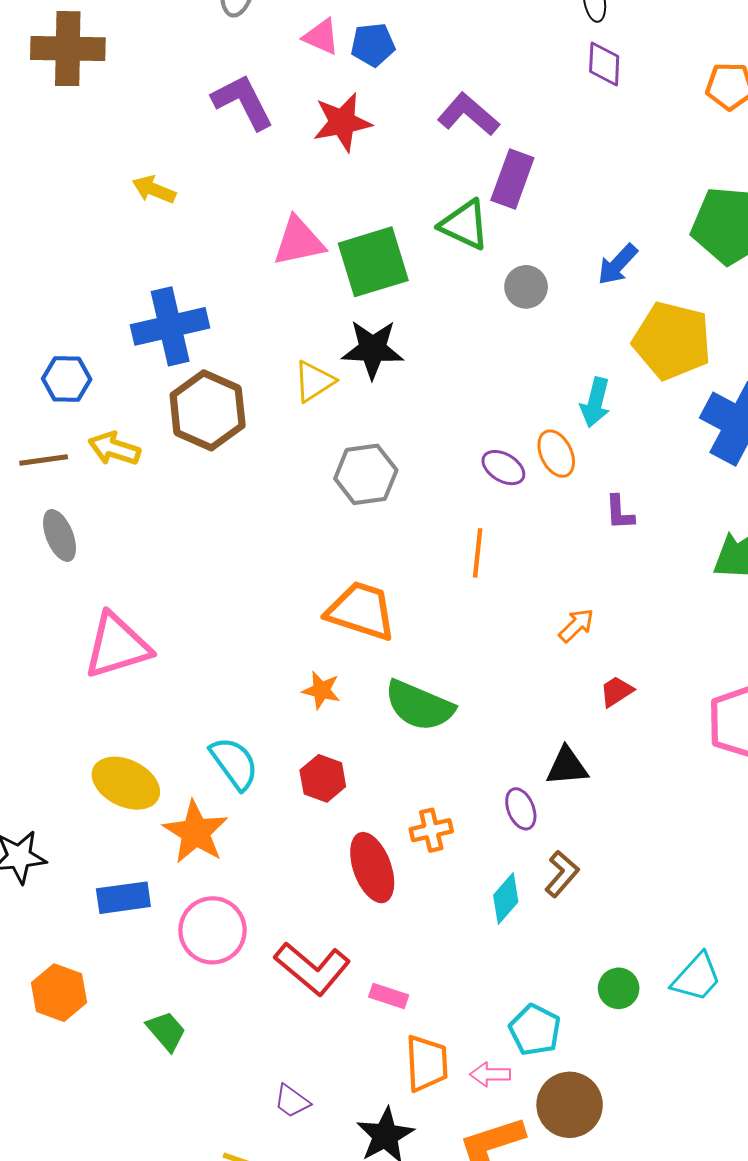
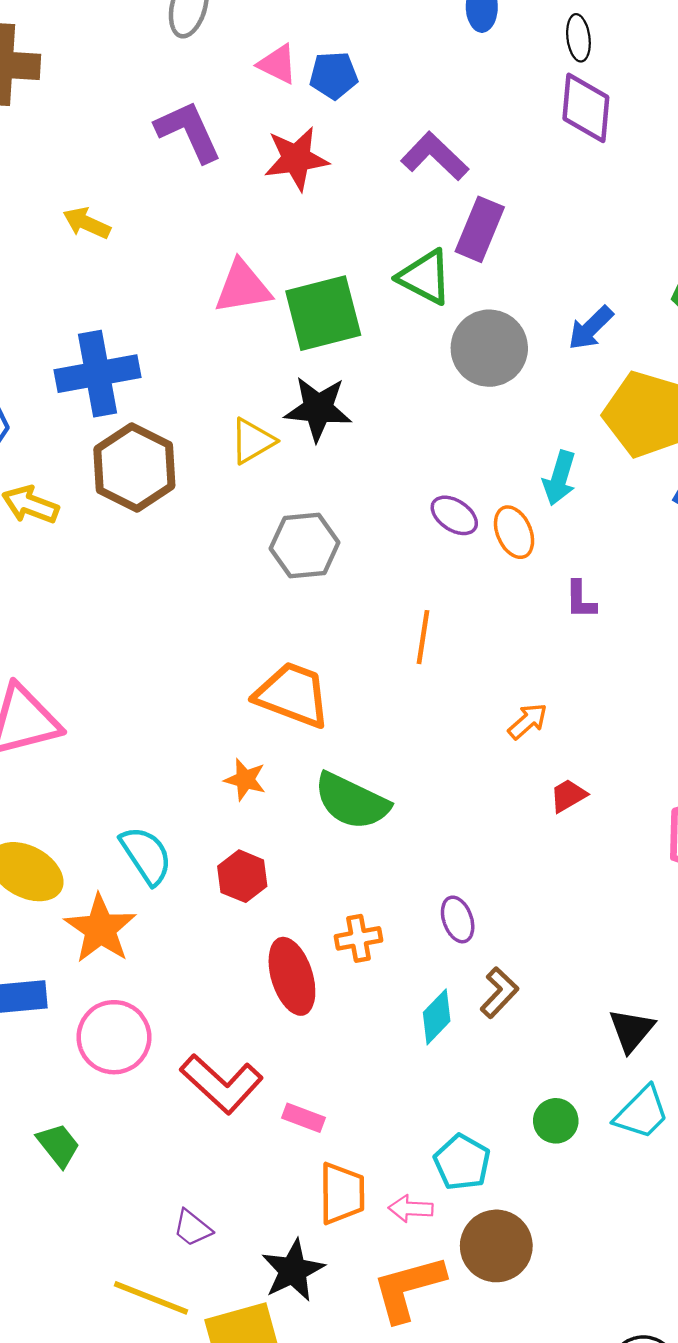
purple diamond: (604, 64) -> (586, 108), size x1.4
gray circle: (526, 287) -> (489, 348), size x1.6
purple ellipse: (503, 468) -> (454, 515), moved
black triangle: (567, 766) -> (631, 1030), moved, turned -48

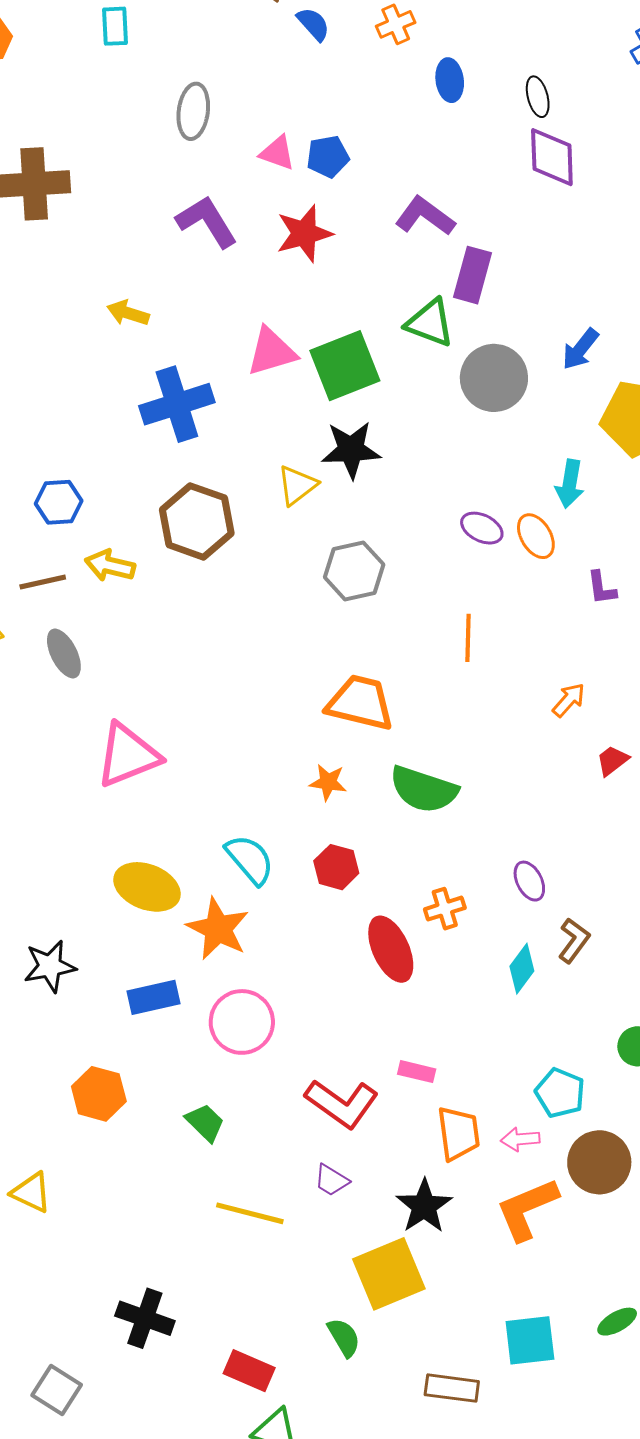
blue cross: (98, 374) -> (177, 404), moved
red L-shape: (222, 1084) -> (342, 1103), moved
yellow line: (151, 1298) -> (250, 1213), moved

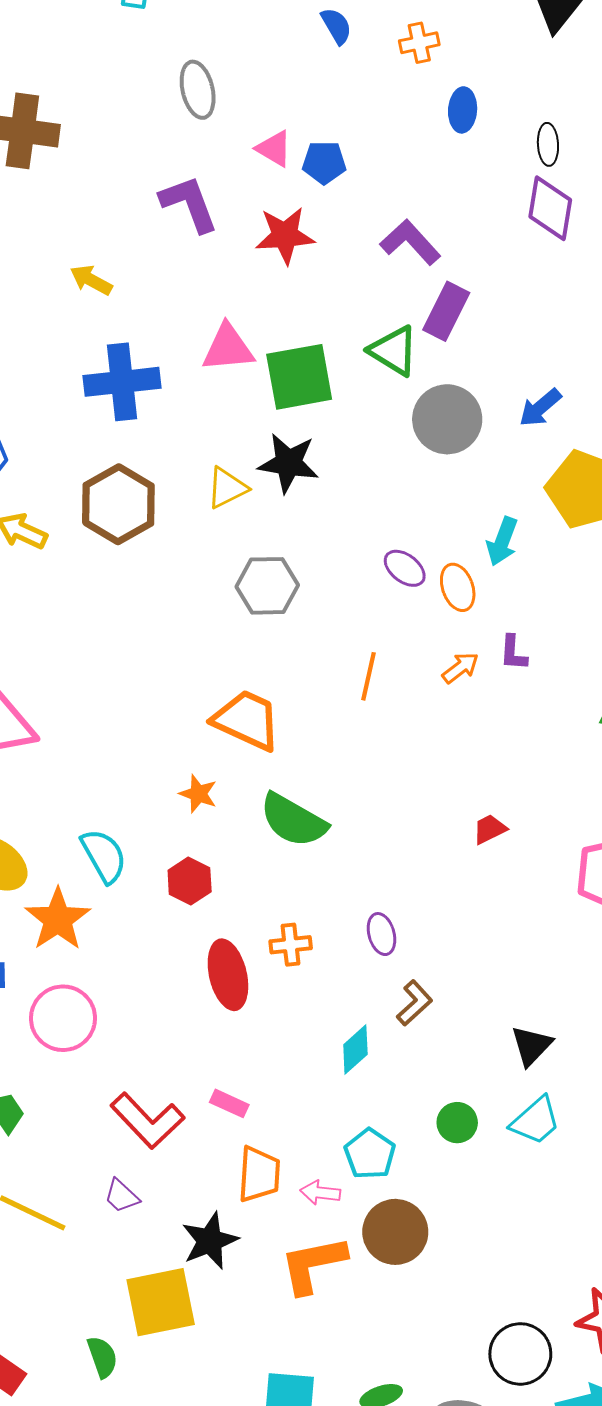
gray ellipse: (193, 111) -> (198, 90), turned -32
orange arrow: (569, 700) -> (460, 668), moved
cyan diamond: (522, 969) -> (355, 1050), moved

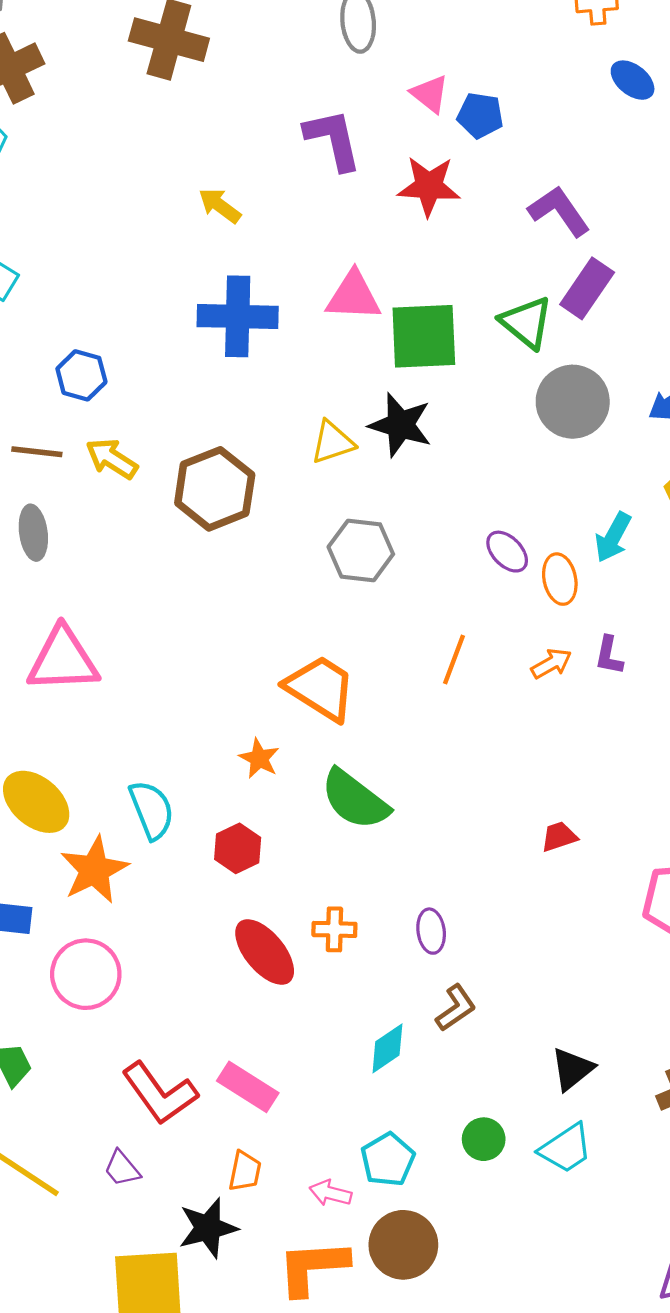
blue ellipse: (463, 110) -> (633, 80), turned -63
brown hexagon: (118, 504) -> (215, 489), moved
red ellipse: (228, 975) -> (265, 952), turned -34
pink rectangle: (229, 1103) -> (248, 1087), size x1.5
orange trapezoid: (259, 1174) -> (245, 1171), moved, size x0.7

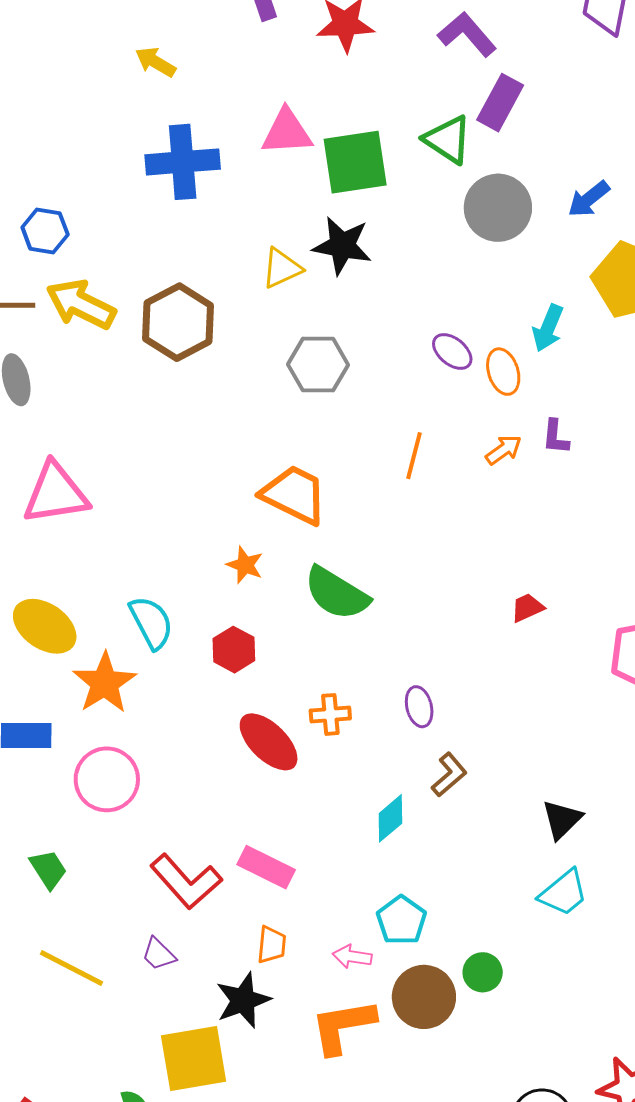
yellow arrow: (112, 459) -> (81, 304), size x1.4
green circle: (484, 1139) -> (483, 972), moved

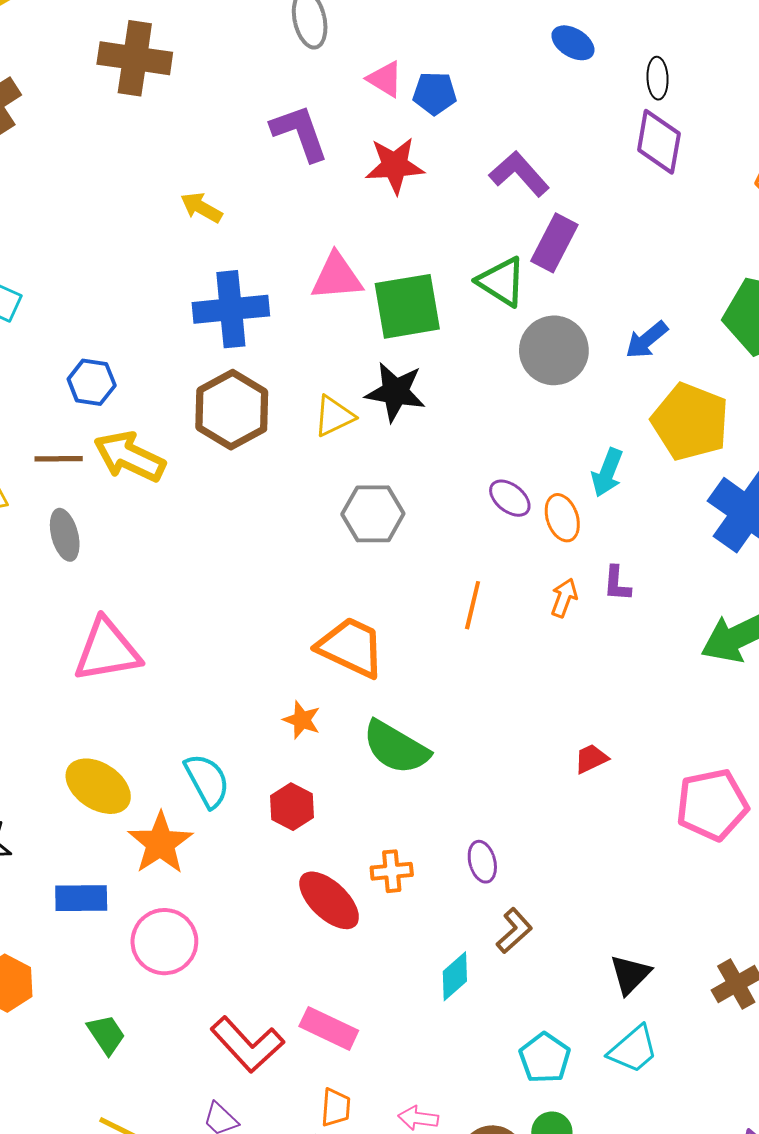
brown hexagon: (178, 322) -> (232, 410), moved
orange arrow: (504, 450) -> (564, 598), turned -33
cyan pentagon: (401, 920) -> (545, 1058), moved

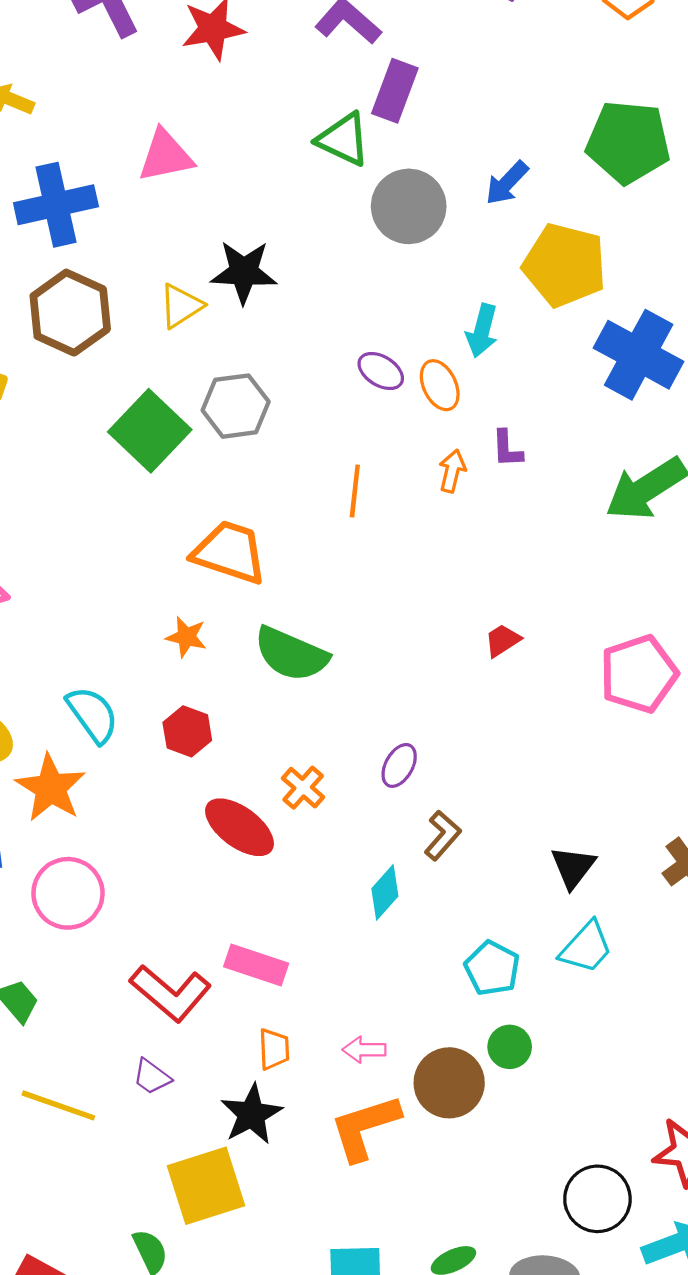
green square: (407, 306) -> (150, 431), moved, turned -30
purple ellipse: (482, 862) -> (399, 765), turned 51
orange cross: (392, 871) -> (303, 788), turned -36

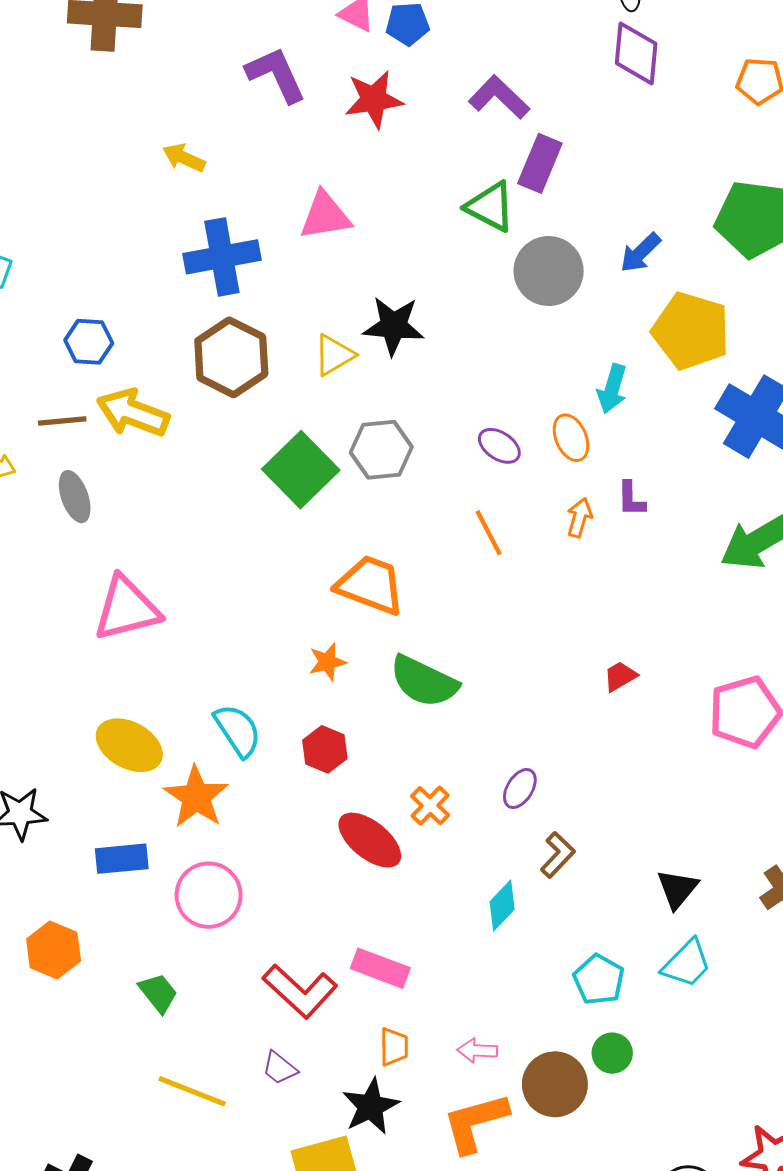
purple ellipse: (381, 371) -> (499, 446), moved
orange line: (355, 491) -> (489, 533), turned -36
orange star: (186, 637) -> (327, 662), turned -30

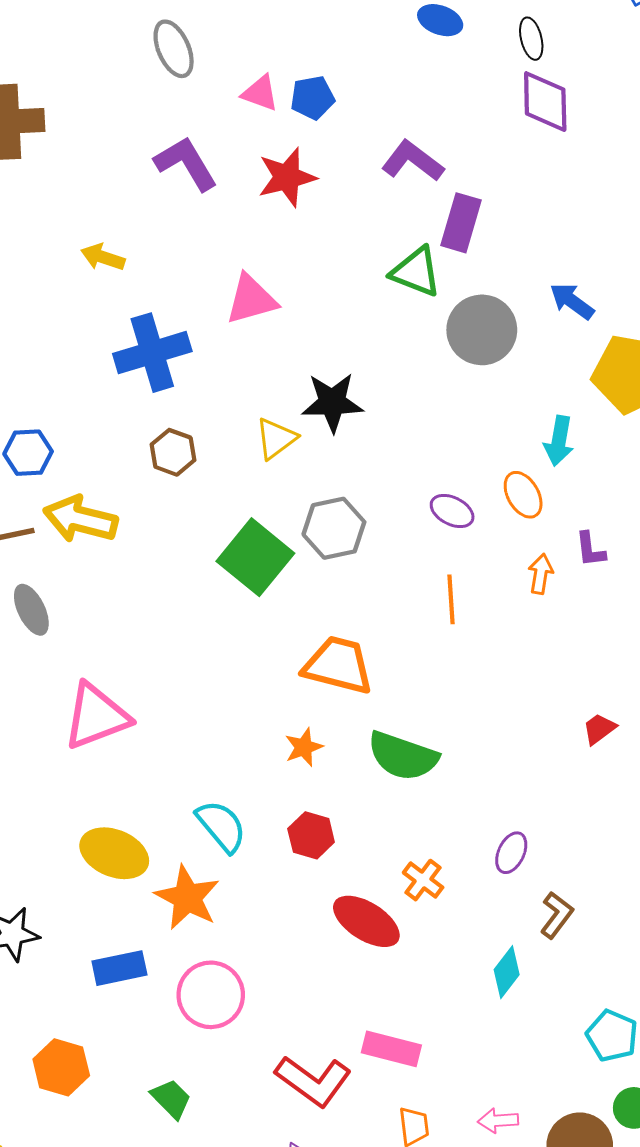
blue arrow: (640, 253) -> (572, 301), turned 87
brown hexagon: (231, 357) -> (173, 452), size x0.6
orange line: (489, 533) -> (451, 599), turned 30

